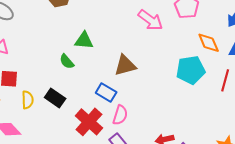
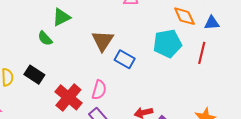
green triangle: (84, 40) -> (61, 17), turned -30
brown triangle: (125, 65) -> (103, 41), turned -40
blue rectangle: (106, 92) -> (125, 59), moved

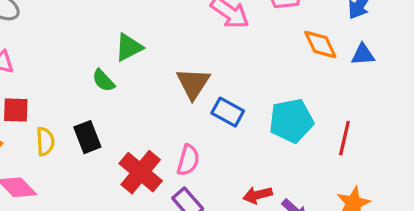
cyan pentagon: (167, 44) -> (291, 121), moved
red line: (202, 53) -> (344, 138), moved
black rectangle: (34, 75) -> (87, 137), turned 36

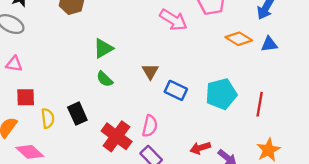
orange diamond: (320, 44) -> (239, 39), turned -30
green semicircle: (103, 81) -> (105, 79), moved
brown triangle: (193, 83) -> (150, 71), size x0.7

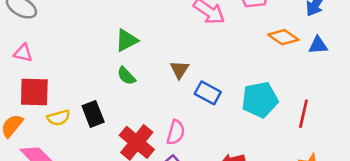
red square: (26, 97) -> (34, 92), size x1.4
yellow semicircle: (48, 118) -> (59, 118), turned 78

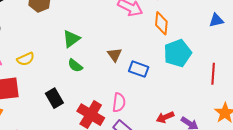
orange diamond: (283, 37) -> (161, 23), moved, turned 70
cyan pentagon: (260, 100) -> (178, 53), moved
yellow semicircle: (59, 118) -> (26, 59), moved

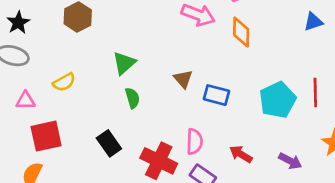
cyan pentagon: (178, 53) -> (278, 100), moved
yellow semicircle: (26, 59) -> (64, 82), moved
green semicircle: (75, 66) -> (132, 98), turned -140
red arrow: (165, 117) -> (241, 154), moved, turned 60

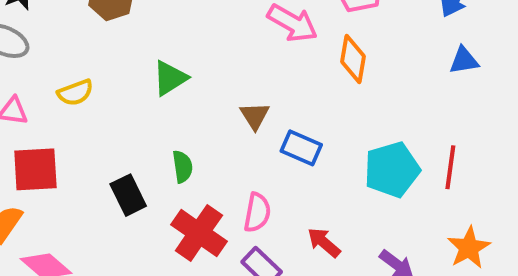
green semicircle: (132, 98) -> (182, 167), moved

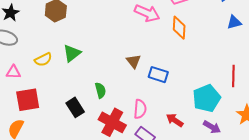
green triangle: (170, 78) -> (72, 53), moved
cyan pentagon: (392, 170) -> (207, 98), moved

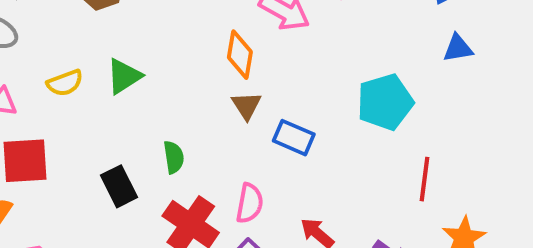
orange diamond: (179, 28) -> (240, 55), moved
red line: (233, 76) -> (425, 179), moved
cyan pentagon: (207, 98) -> (385, 102), moved

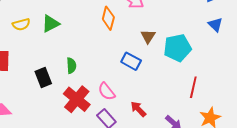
blue triangle: (458, 48) -> (215, 25), turned 49
brown triangle: (247, 106) -> (148, 36), moved
pink semicircle: (250, 203) -> (107, 91), turned 126

